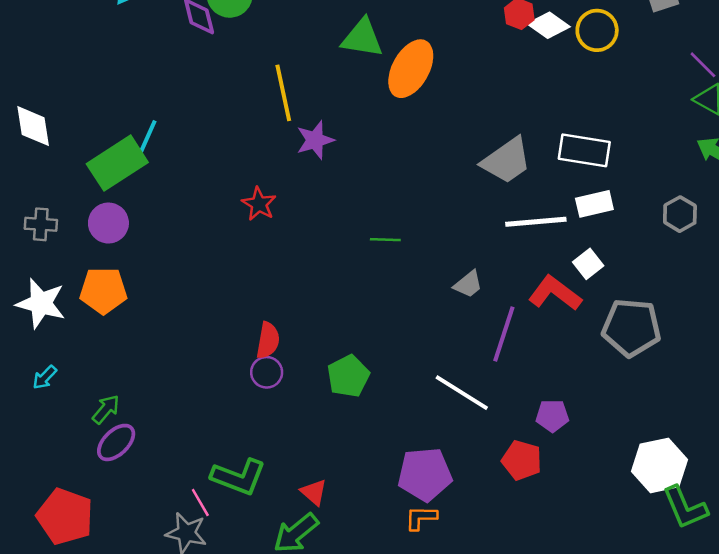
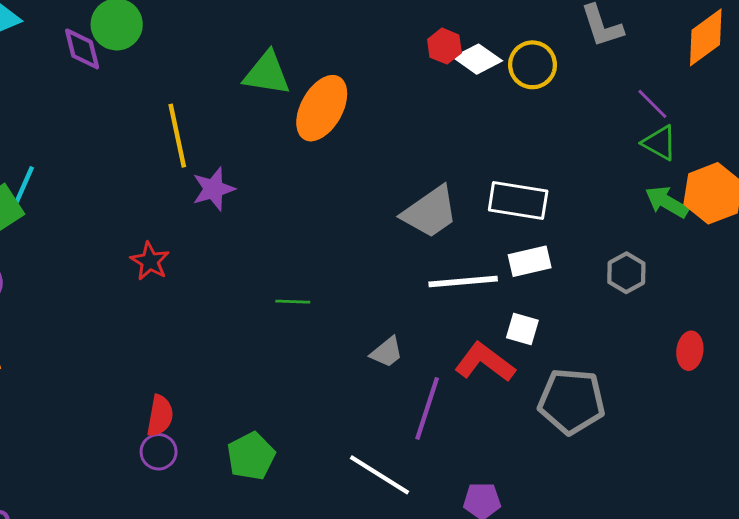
white square: (588, 264) -> (522, 329), turned -36

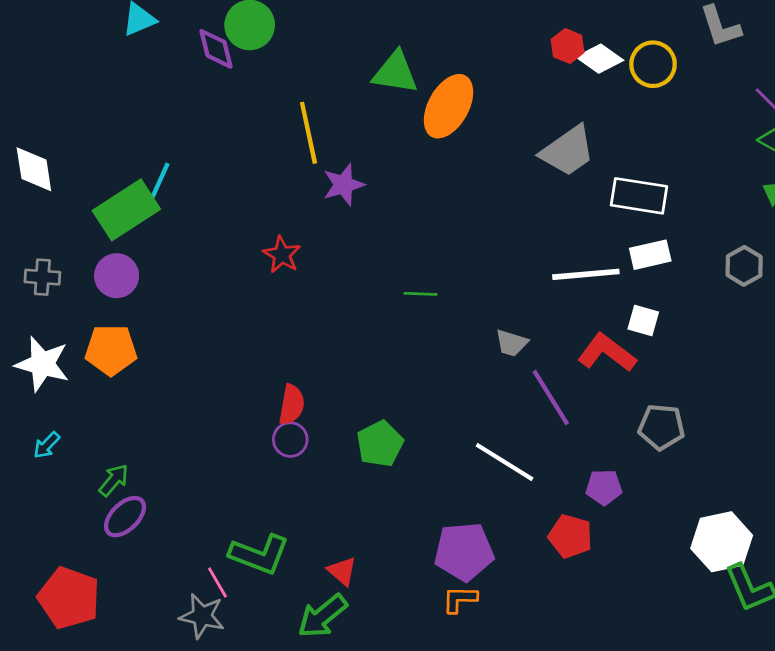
gray trapezoid: (430, 212) -> (568, 151), moved
gray trapezoid: (387, 352) -> (512, 343), turned 56
gray pentagon: (571, 401) -> (661, 427), moved, size x0.7
purple line: (427, 408) -> (551, 398), turned -50

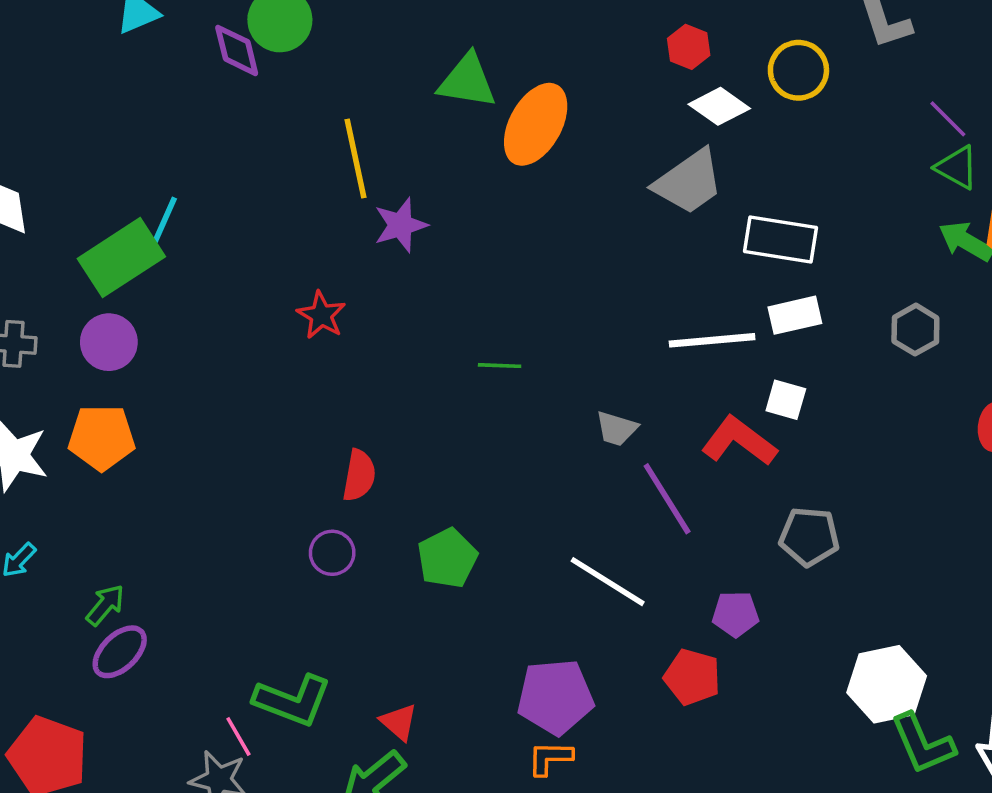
white diamond: (600, 59) -> (719, 106), moved
red semicircle: (292, 405) -> (359, 475), moved

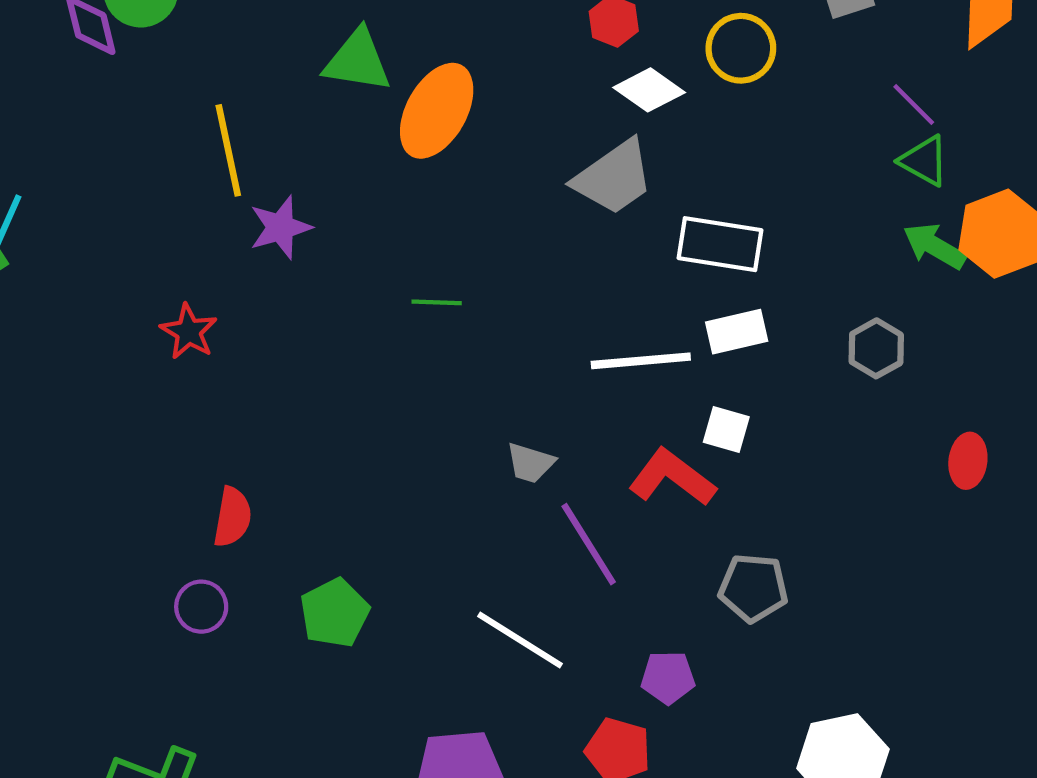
green line: (500, 366) -> (437, 302), moved

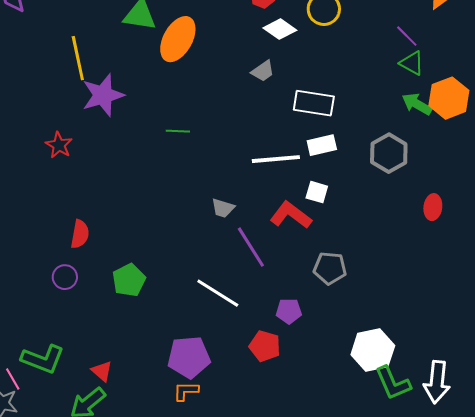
gray trapezoid: (614, 177) -> (263, 71), size x0.6
purple star: (280, 227) -> (103, 95), size x1.4
gray hexagon: (876, 348) -> (389, 153), size x1.4

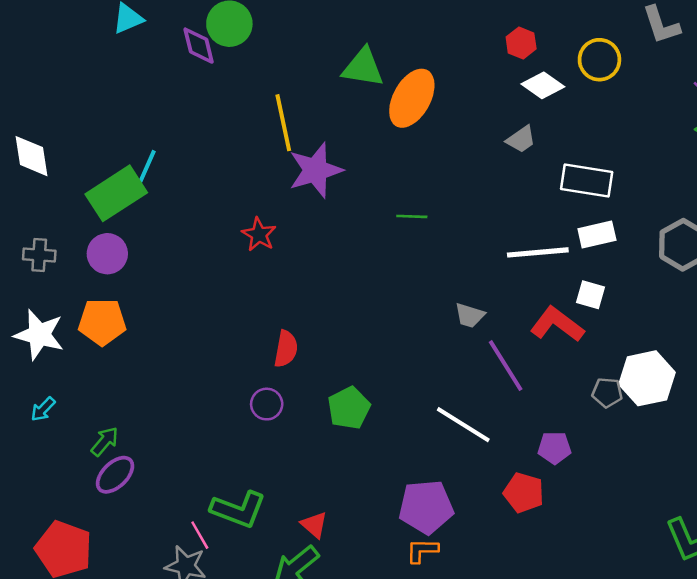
gray pentagon: (330, 268) -> (607, 392), size x0.7
white hexagon: (373, 350) -> (647, 378), moved

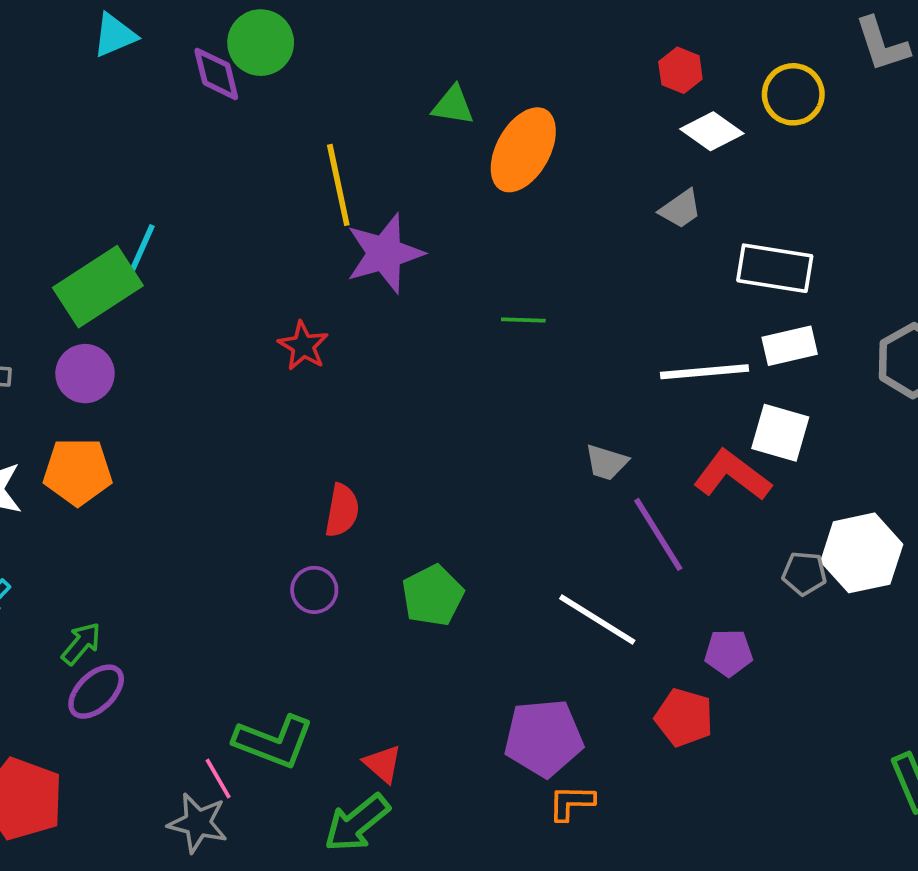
green triangle: (363, 67) -> (453, 105), size x0.7
white square: (590, 295) -> (780, 433), size x1.4
orange L-shape: (422, 551) -> (571, 803), moved

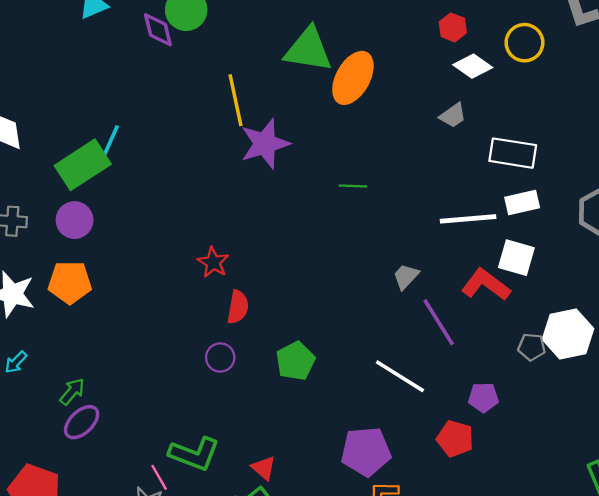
green triangle: (453, 105) -> (308, 50), size x1.8
red star: (303, 346) -> (213, 262), moved
gray trapezoid: (606, 462) -> (406, 276), turned 116

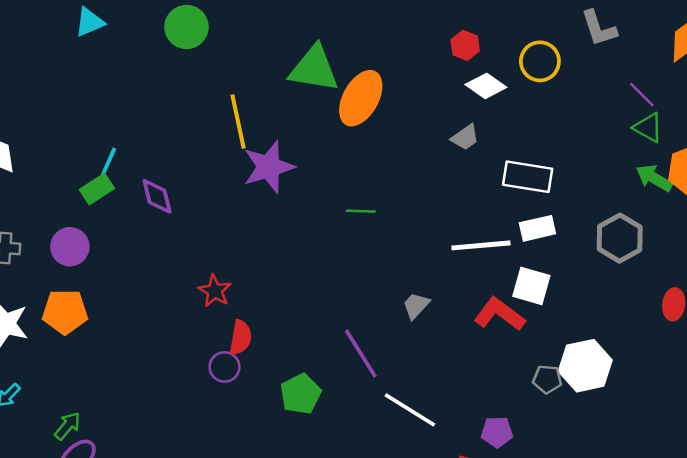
purple diamond: (158, 30) -> (157, 196), moved
green rectangle: (83, 165) -> (97, 189), moved, size x0.6
purple line: (439, 322) -> (361, 353), moved
purple circle: (220, 358) -> (225, 367), moved

